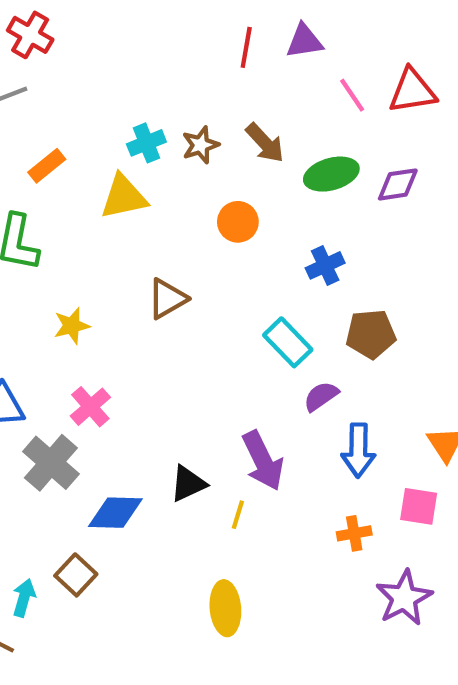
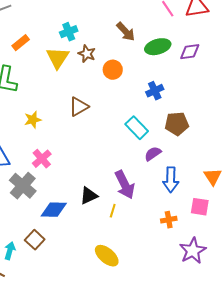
brown star: (200, 145) -> (87, 54), moved, turned -30
yellow triangle: (124, 197) -> (58, 58), turned -45
yellow ellipse: (225, 608) -> (107, 256), turned -45

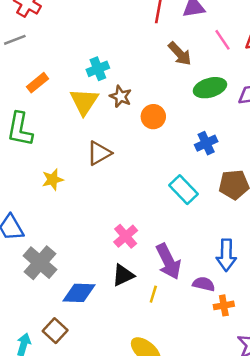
brown arrow: (126, 32) -> (180, 54), moved
brown triangle: (79, 107) -> (99, 153), moved
purple semicircle: (153, 154) -> (204, 284), moved, turned 48
pink cross: (42, 159) -> (126, 236), moved

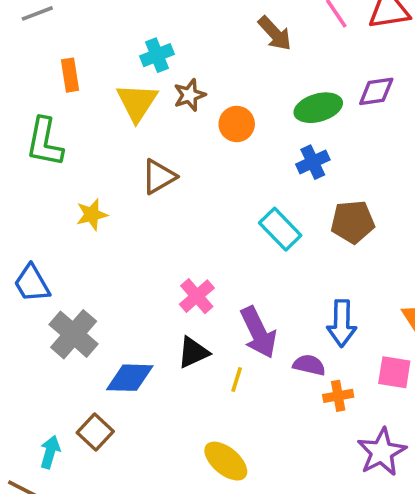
orange rectangle: (37, 83) -> (70, 75), turned -60
green ellipse: (210, 88) -> (318, 108), moved
brown star: (121, 96) -> (190, 95), turned 30

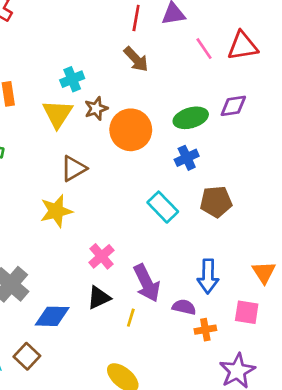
brown arrow: (275, 33) -> (136, 59), moved
orange circle: (237, 124) -> (131, 130), size x1.6
yellow star: (92, 215) -> (56, 211), moved, size x1.4

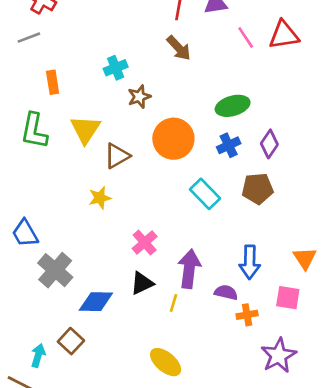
purple diamond: (233, 106) -> (269, 144), moved, turned -48
yellow triangle: (57, 114) -> (85, 129), moved
orange circle: (131, 130) -> (173, 139), moved
yellow star: (56, 211) -> (100, 198), size x0.7
purple arrow: (147, 283) -> (189, 269), turned -147

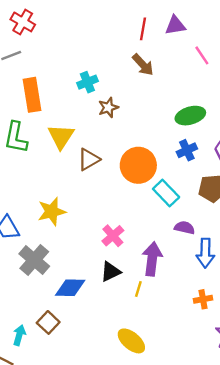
orange rectangle: (53, 82) -> (32, 95), size x1.6
orange circle: (173, 139) -> (138, 165), moved
yellow star: (100, 198) -> (52, 211), moved, size x1.4
purple semicircle: (226, 292) -> (185, 228), moved

